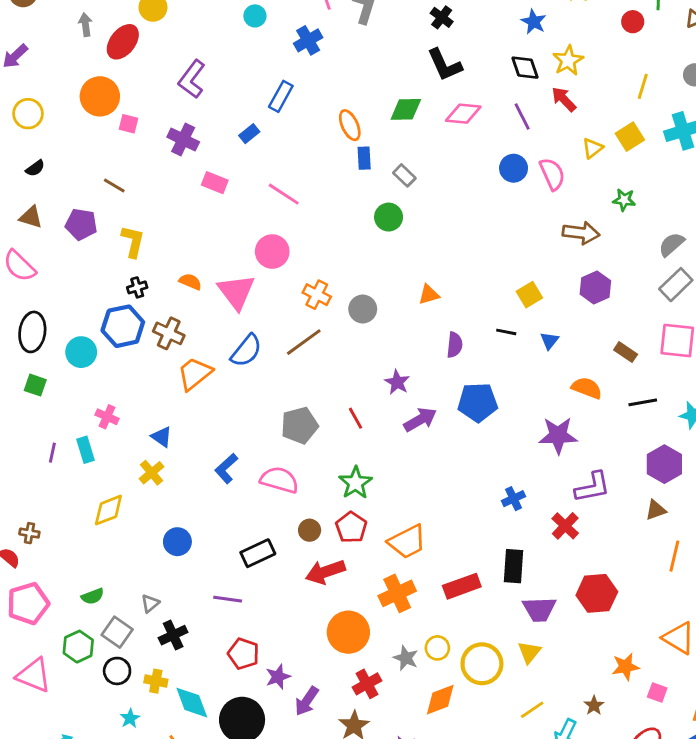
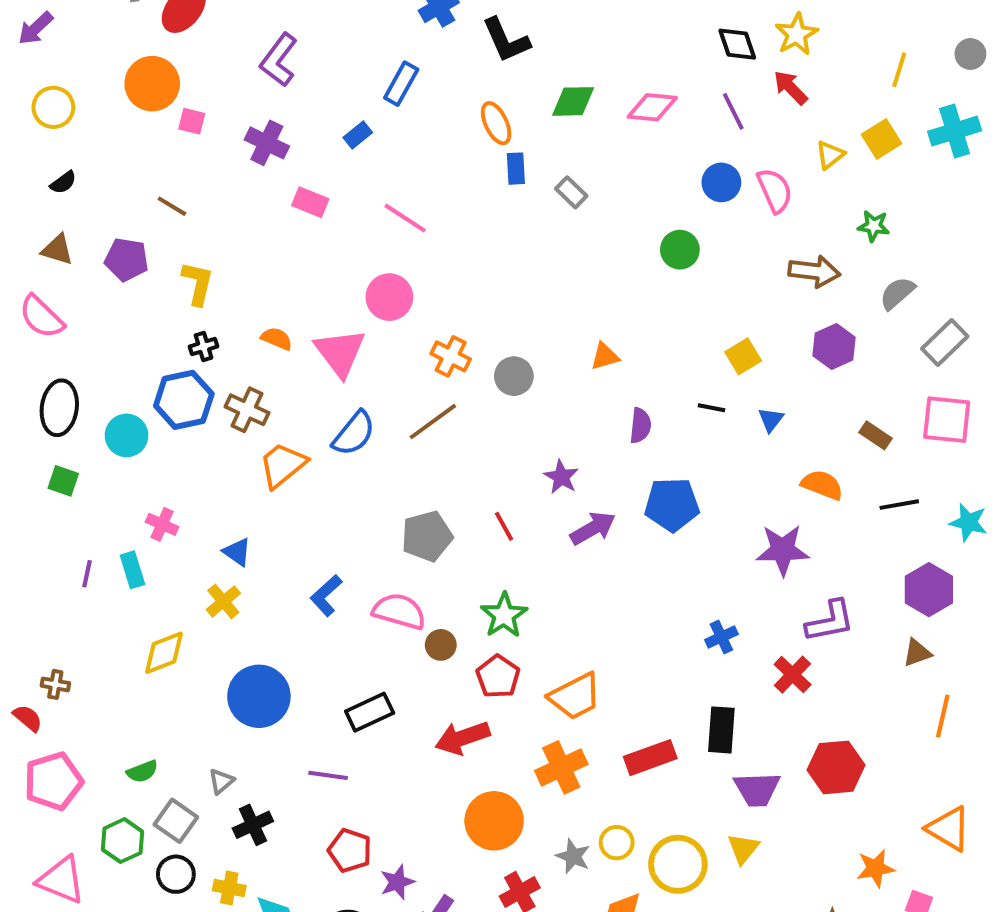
black L-shape: (445, 65) -> (506, 40), moved
green circle: (389, 217) -> (680, 250), moved
gray semicircle: (672, 244) -> (897, 293), moved
brown circle: (310, 530) -> (441, 645), moved
blue circle: (177, 542) -> (259, 696), size x1.6

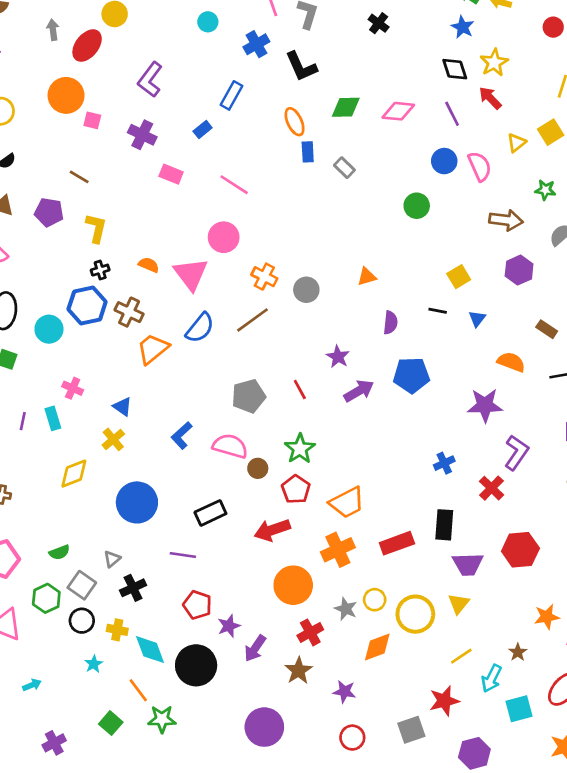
purple L-shape: (830, 621) -> (516, 453), turned -44

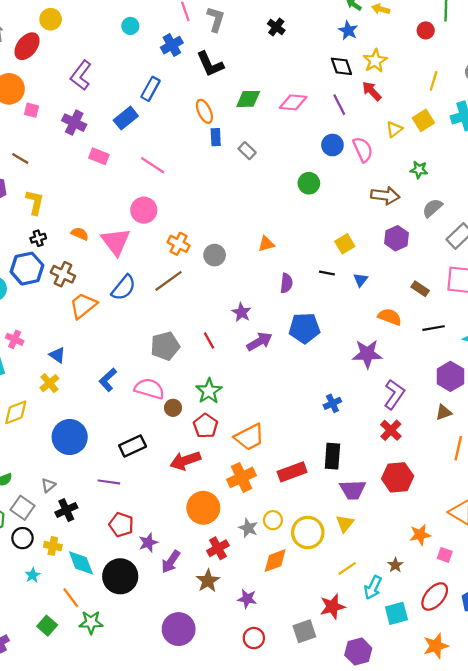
blue rectangle: (203, 130) -> (126, 118), size x1.5
red cross: (492, 488) -> (391, 430), moved

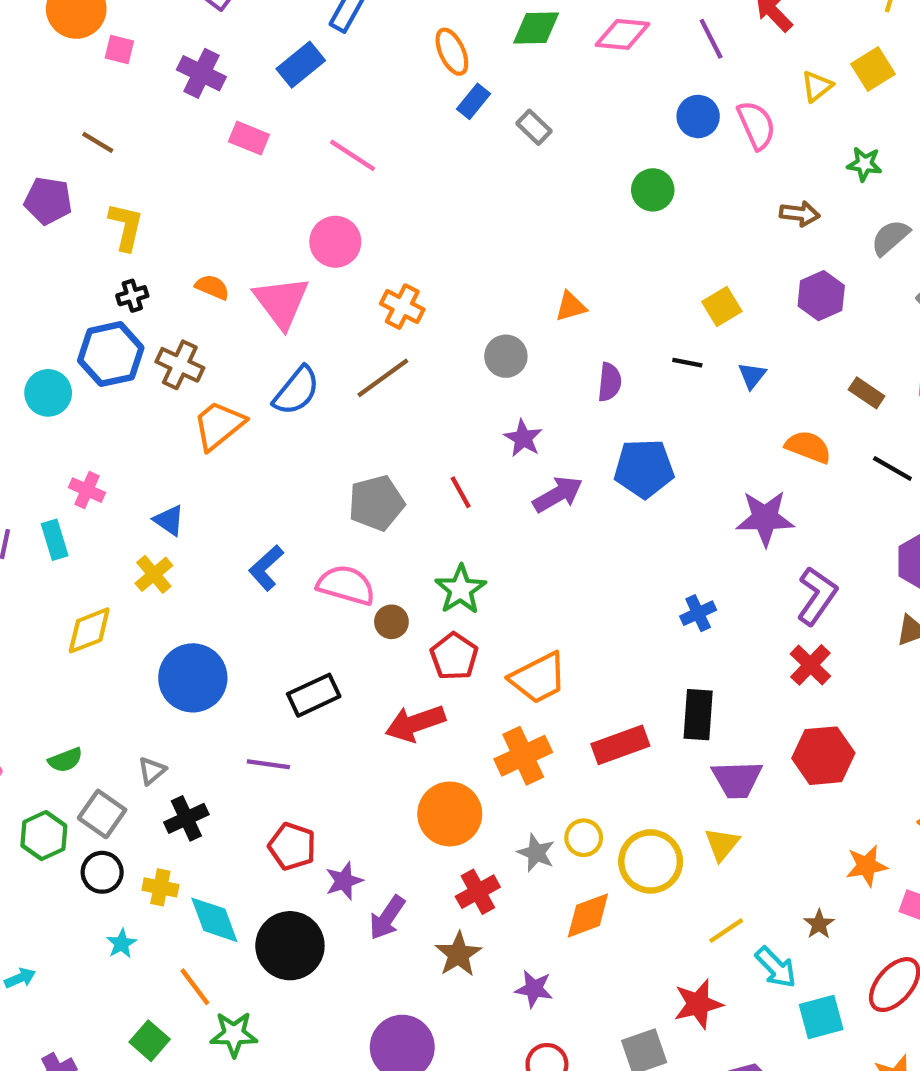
blue rectangle: (216, 137) -> (474, 101), turned 42
brown arrow: (385, 196) -> (800, 214), size x0.7
gray circle: (215, 255) -> (506, 356), moved
black line: (434, 328) -> (892, 468), turned 40
cyan arrow: (373, 588) -> (776, 967), turned -70

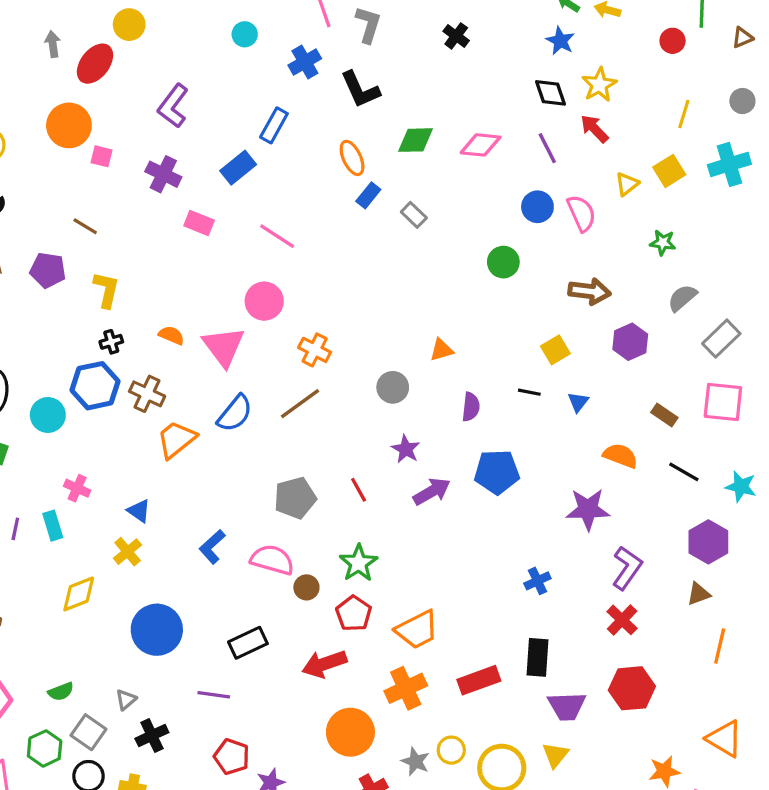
brown arrow: (800, 214) -> (590, 291), moved, size x1.4

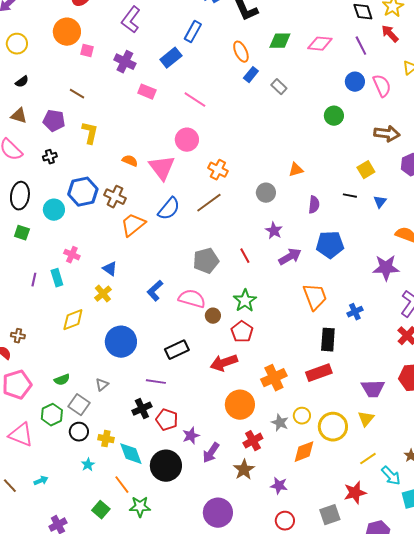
black cross: (111, 342) -> (50, 157), moved
orange trapezoid: (417, 630) -> (315, 297), moved, turned -84
black rectangle: (537, 657) -> (328, 340), moved
black cross: (152, 735) -> (142, 409), moved

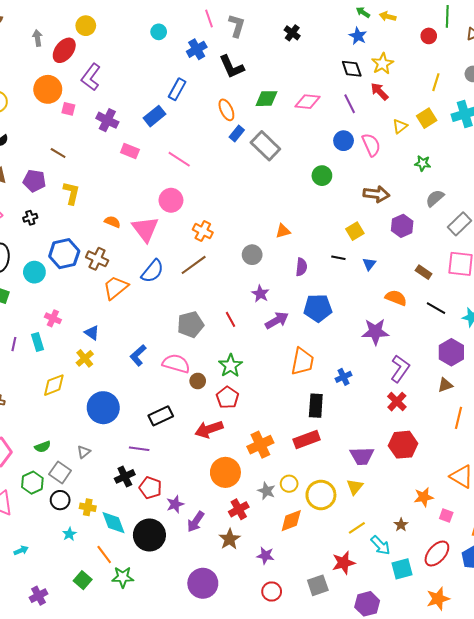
purple L-shape: (131, 20) -> (91, 77), moved
gray rectangle: (279, 87) -> (265, 146), size x1.8
orange trapezoid: (315, 297) -> (302, 361), turned 32

